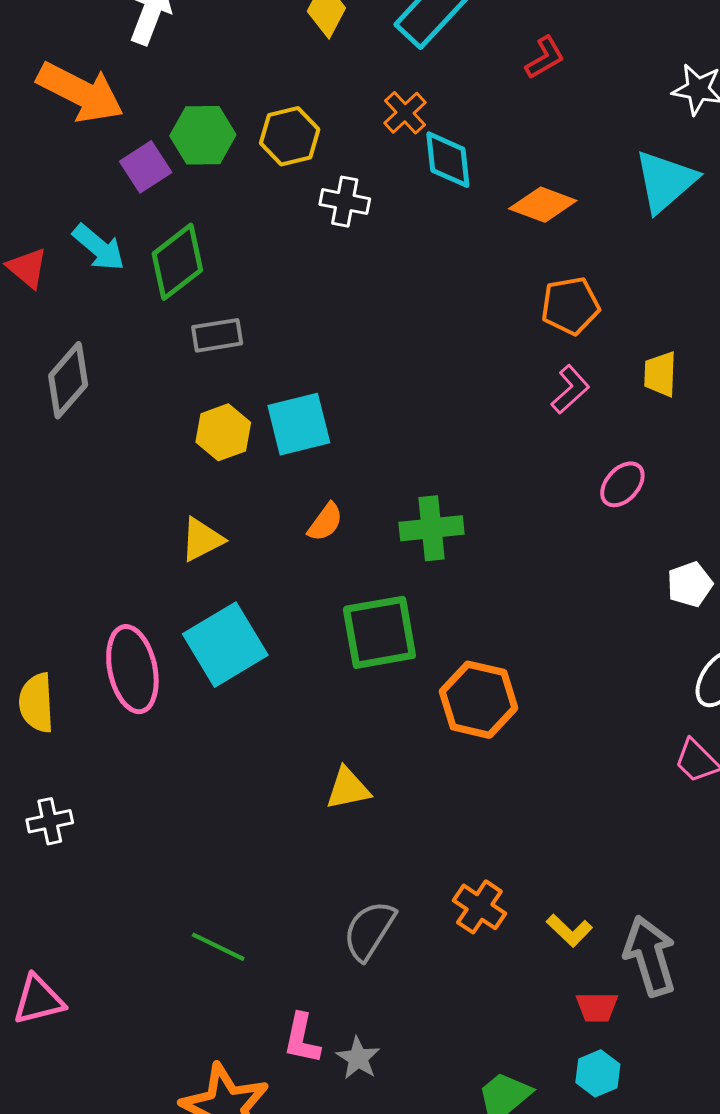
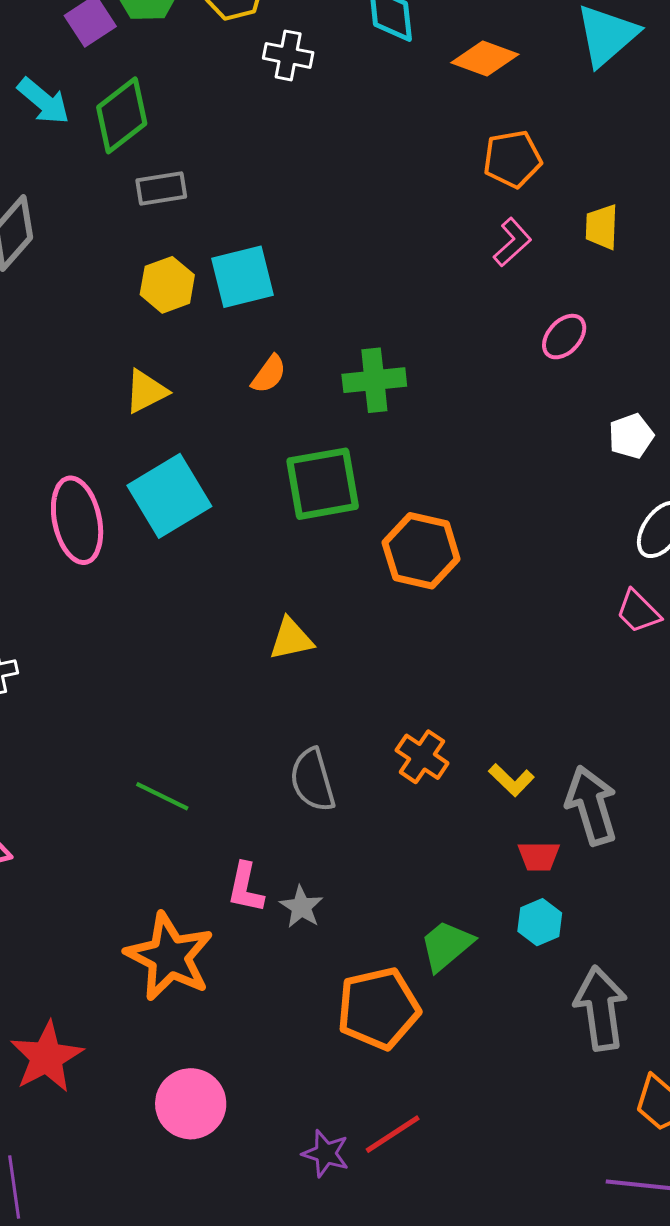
gray semicircle: (369, 930) -> (312, 780), turned -48

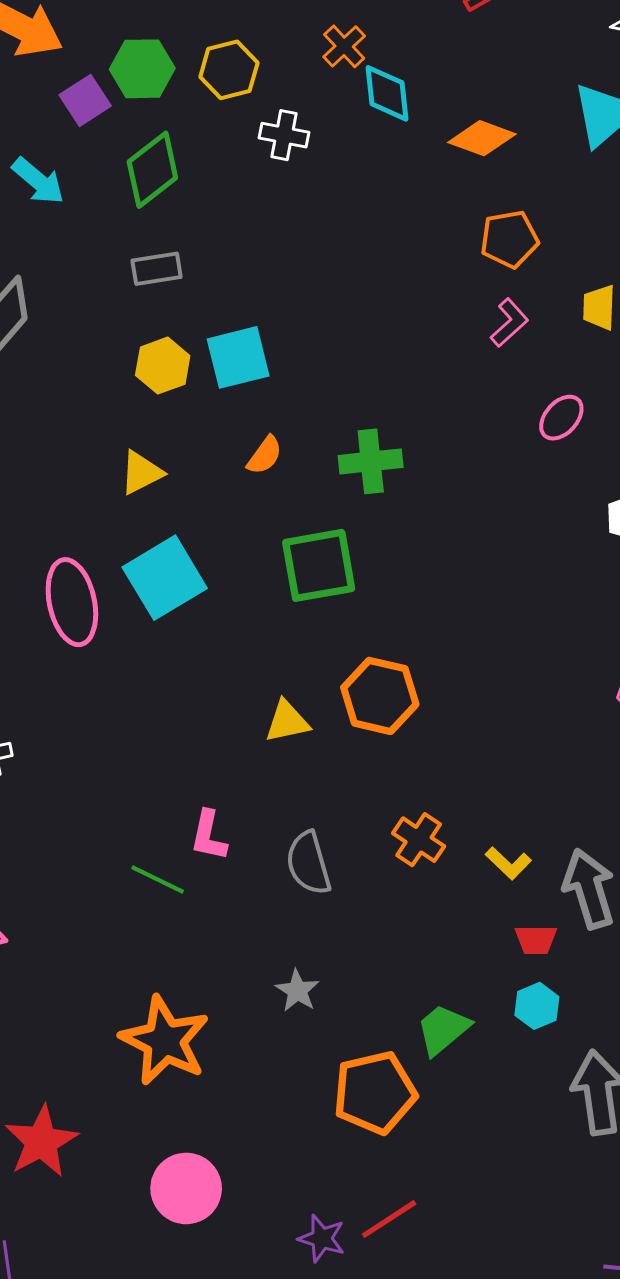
green diamond: (122, 115) -> (152, 170), moved
orange hexagon: (421, 551) -> (380, 696), moved
pink L-shape: (245, 888) -> (209, 836), moved

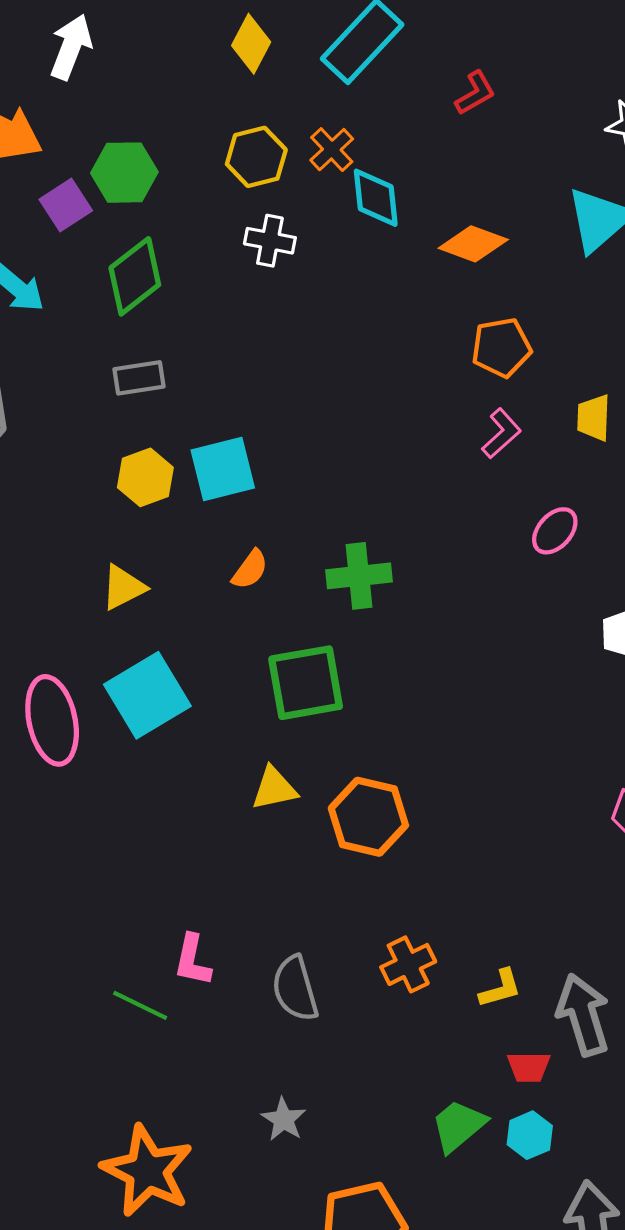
yellow hexagon: (229, 70) -> (256, 157), moved
yellow triangle: (287, 721) -> (274, 788), moved
orange cross: (419, 840) -> (408, 964), turned 30
yellow L-shape: (508, 863) -> (500, 989), turned -60
green trapezoid: (443, 1029) -> (458, 1126), moved

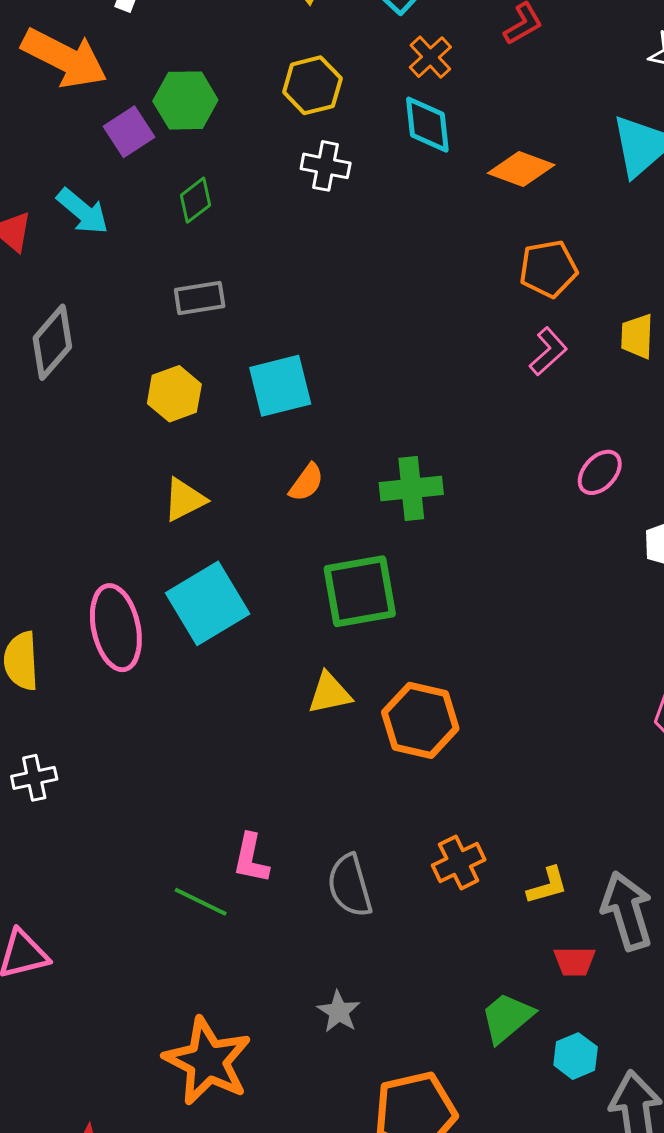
orange cross: (332, 150) -> (430, 57), moved
green diamond: (135, 276) -> (196, 200), size x0.6
yellow hexagon: (145, 477) -> (174, 394), moved
pink ellipse: (555, 531) -> (600, 472), moved
cyan hexagon: (530, 1135) -> (576, 1056), moved

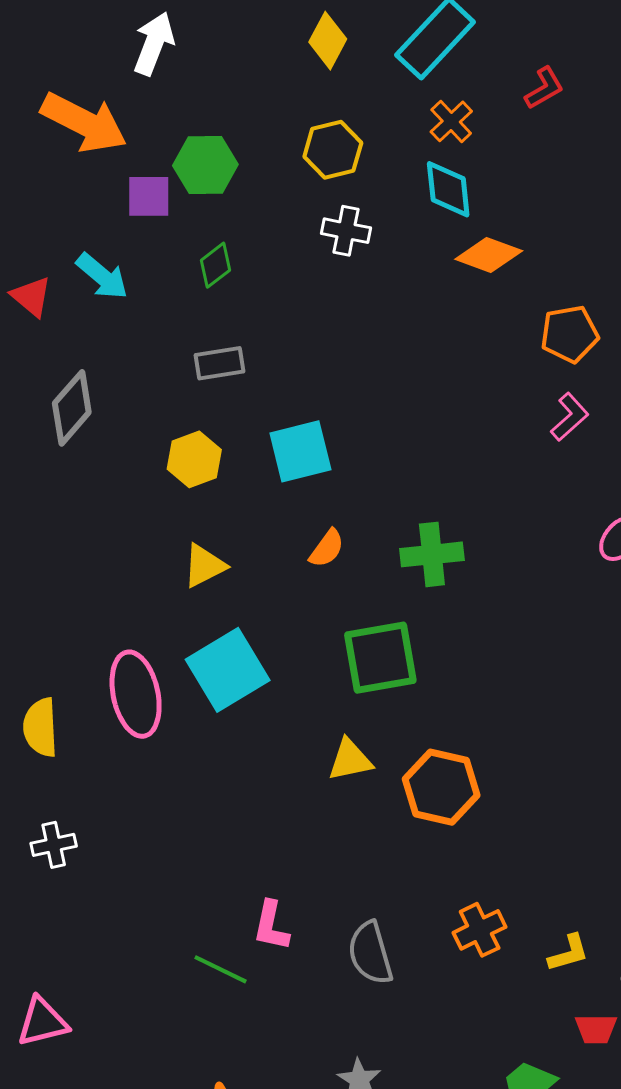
purple square: (129, 132) -> (149, 196), turned 33
orange diamond: (521, 169) -> (489, 255), moved

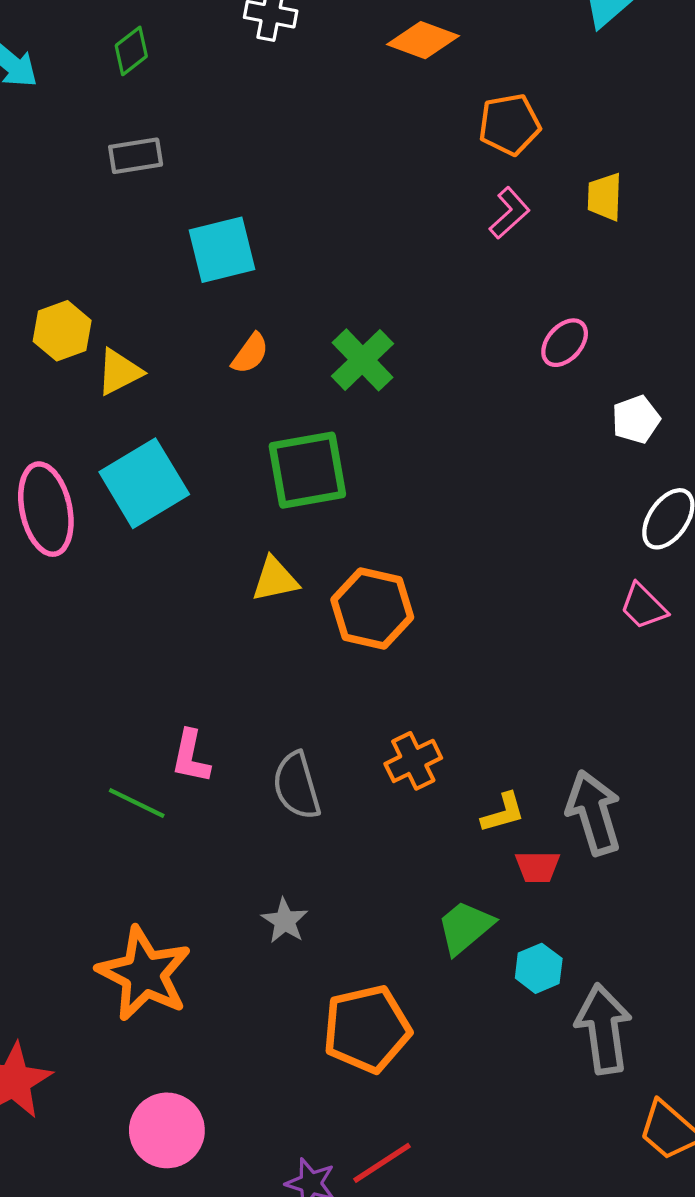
yellow hexagon: (194, 459) -> (62, 331), moved
green cross: (432, 554) -> (362, 360), turned -38
yellow L-shape: (569, 953) -> (503, 813), moved

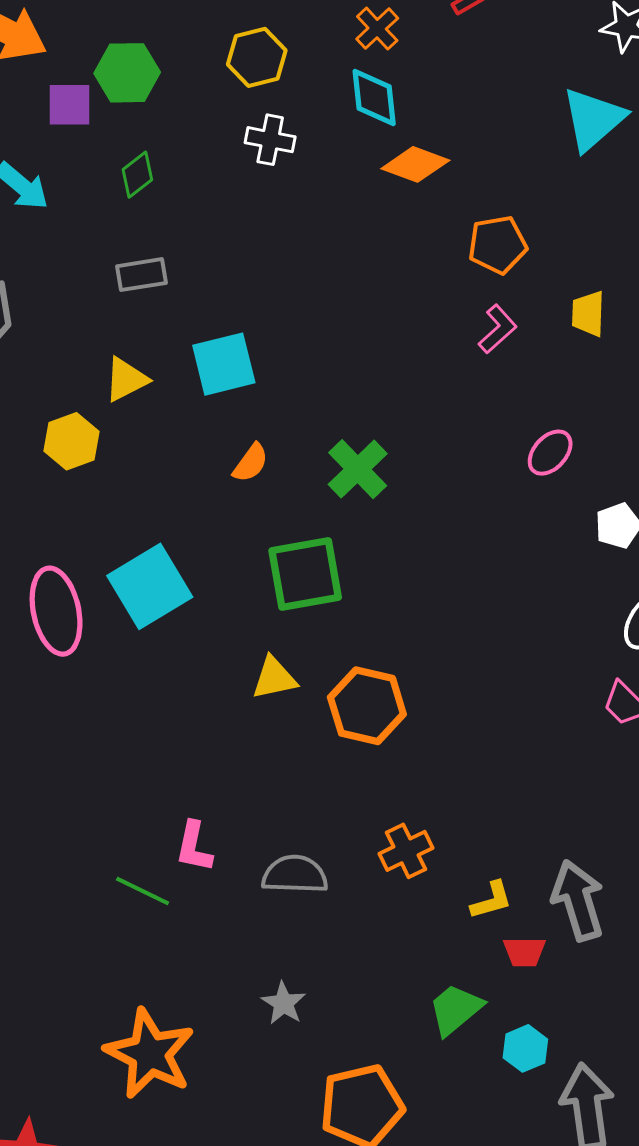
yellow triangle: (119, 372) -> (126, 380), moved
gray semicircle: (297, 786) -> (295, 875), turned 108

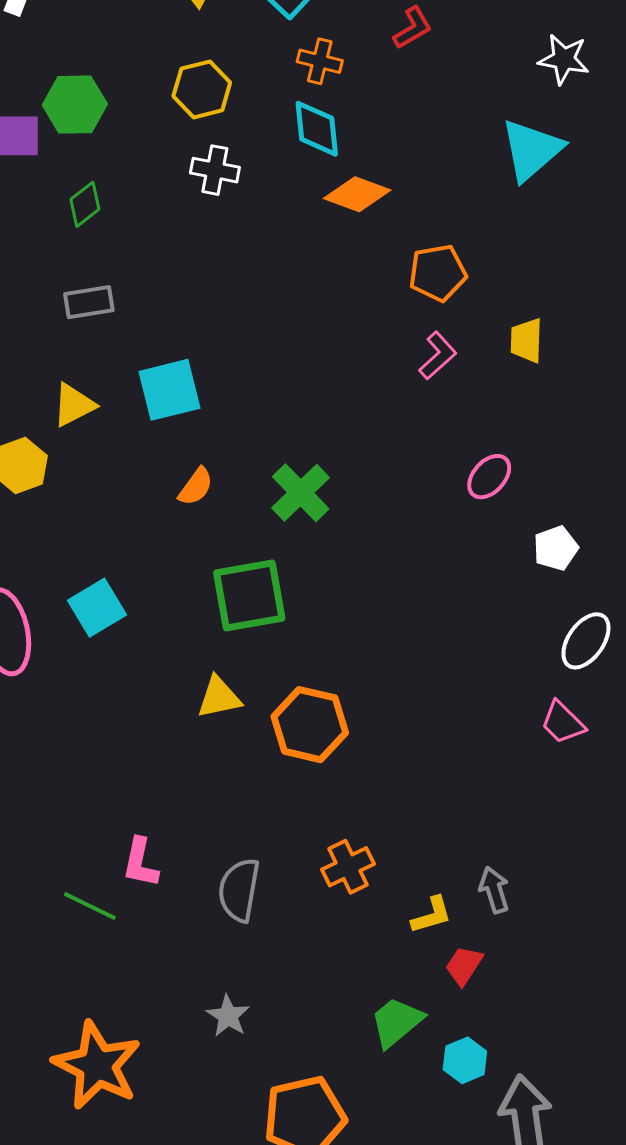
orange cross: (377, 29) -> (320, 61), turned -33
cyan square: (150, 586) -> (97, 608), size x0.7
gray semicircle: (295, 875) -> (239, 890), turned -82
gray arrow: (578, 900) -> (494, 890), moved, size x0.6
red trapezoid: (524, 952) -> (464, 966), turned 123

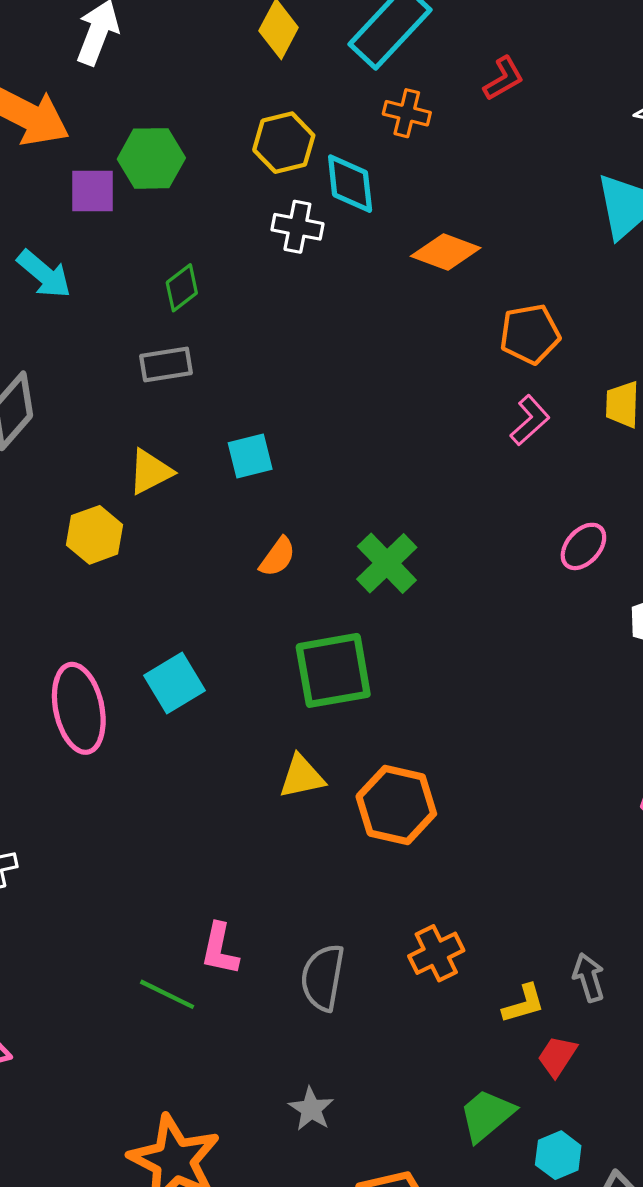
cyan diamond: (317, 129) -> (350, 184), moved
green diamond: (85, 204) -> (182, 288), moved
cyan square: (170, 390) -> (250, 456), size x0.7

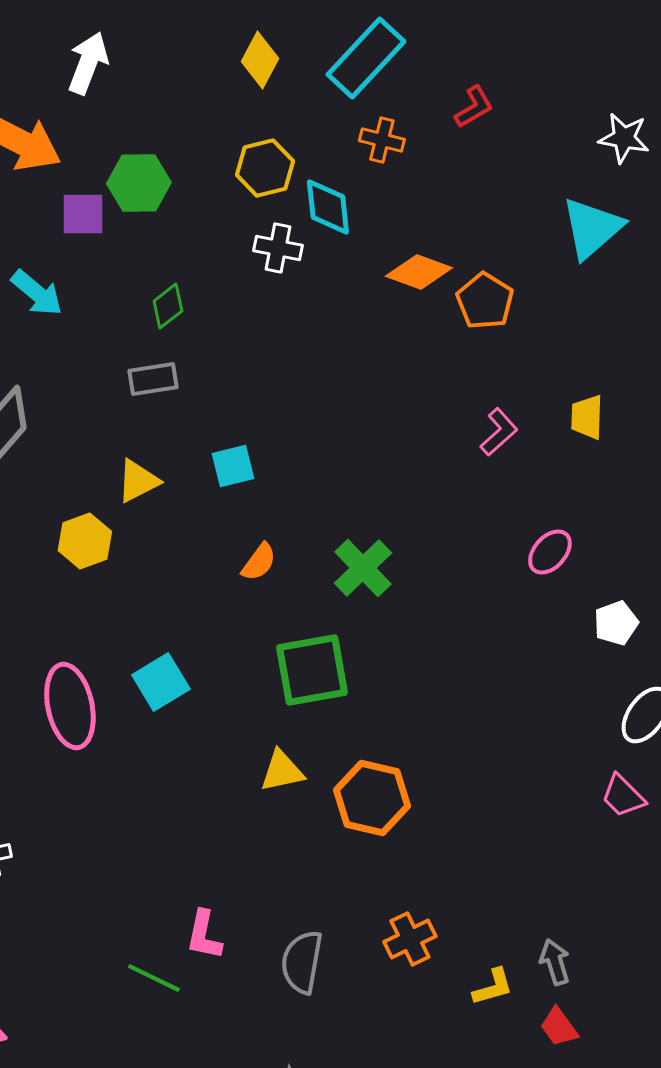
orange pentagon: (530, 334) -> (485, 301), moved, turned -30
red trapezoid: (557, 1056) -> (559, 1027), moved, turned -69

